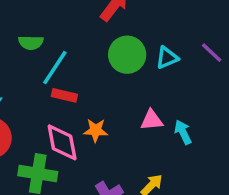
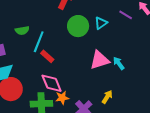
red rectangle: (64, 95) -> (47, 56), turned 40
pink triangle: (152, 120) -> (100, 60), size x1.5
orange star: (96, 130) -> (62, 98), moved

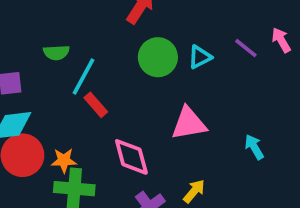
cyan arrow: (119, 63) -> (254, 147), moved
pink diamond: (52, 83) -> (131, 157), moved
orange star: (62, 98) -> (64, 160), moved

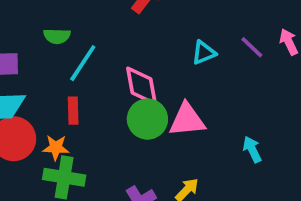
green circle: (158, 57) -> (147, 119), moved
red rectangle: (96, 105) -> (73, 111), moved, turned 35
pink diamond: (131, 157) -> (142, 86), moved

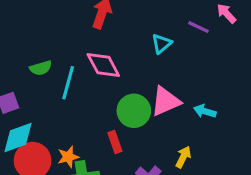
pink diamond: (142, 86) -> (103, 65), moved
red rectangle: (73, 111) -> (115, 142), moved
cyan arrow: (252, 149) -> (205, 111), moved, turned -30

